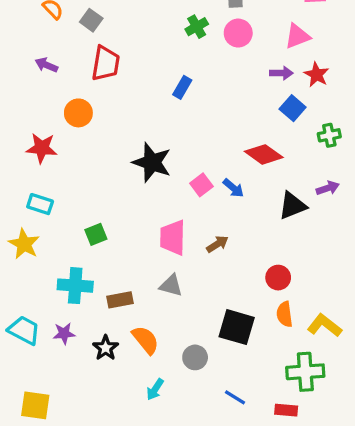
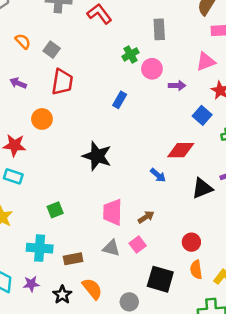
pink circle: (238, 33) -> (152, 69), moved
purple arrow: (281, 73) -> (177, 86), moved
red diamond: (264, 154) -> (181, 150), turned -36
pink square: (201, 185) -> (138, 245), moved
cyan rectangle: (40, 204) -> (13, 176), moved

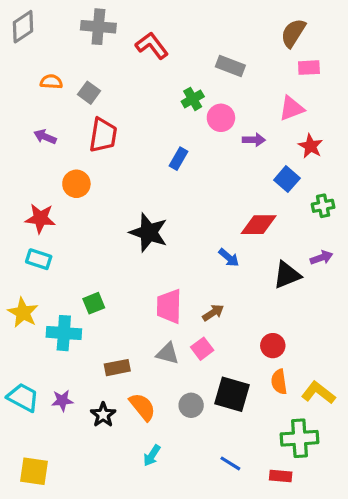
gray rectangle: (159, 29) -> (230, 66), turned -66
orange semicircle: (23, 41) -> (51, 82), turned -42
cyan cross: (40, 248) -> (64, 333), moved
gray circle: (129, 302) -> (191, 405), moved

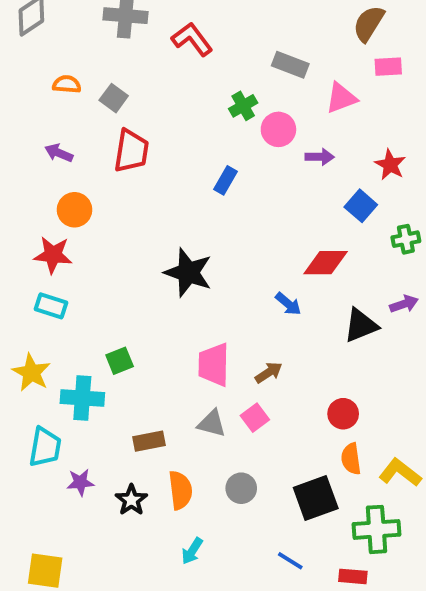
pink triangle: (292, 108) -> (341, 98), moved
orange circle: (76, 184) -> (75, 210), moved
black square: (232, 394) -> (316, 498), moved, turned -36
cyan trapezoid: (23, 397) -> (45, 447), moved, turned 72
orange semicircle: (142, 407) -> (180, 490), turned 32

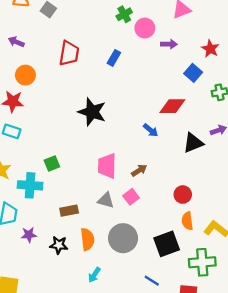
red trapezoid: (131, 151) -> (69, 53), moved
gray circle: (241, 488) -> (123, 238), size x1.6
black star: (131, 500) -> (59, 245), turned -30

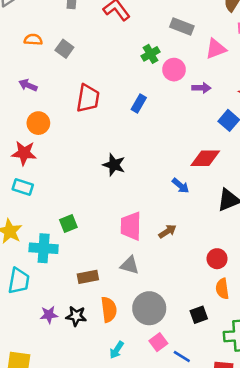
black star: (92, 112) -> (114, 165), size x0.7
pink square: (131, 197) -> (158, 342), moved
purple star: (29, 235) -> (49, 315), moved
black square: (167, 244) -> (199, 315), size x0.6

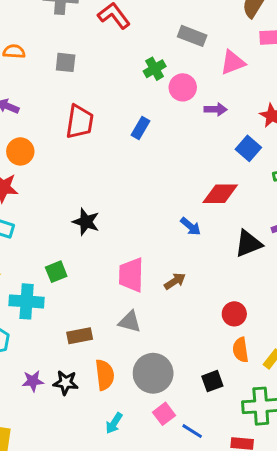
gray square: (64, 49) -> (66, 62), moved, turned -30
black star: (114, 165) -> (86, 222), moved

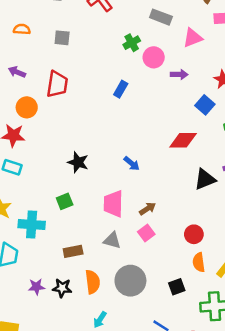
red trapezoid: (80, 122) -> (57, 84), moved
blue arrow: (191, 226) -> (132, 164), moved
green square: (56, 272) -> (65, 201), moved
pink square: (164, 414) -> (146, 233), moved

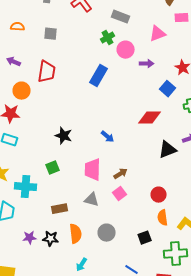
gray rectangle: (161, 17) -> (121, 17), moved
blue rectangle: (121, 89) -> (99, 76), size x1.5
gray circle: (130, 281) -> (107, 233), size x0.7

